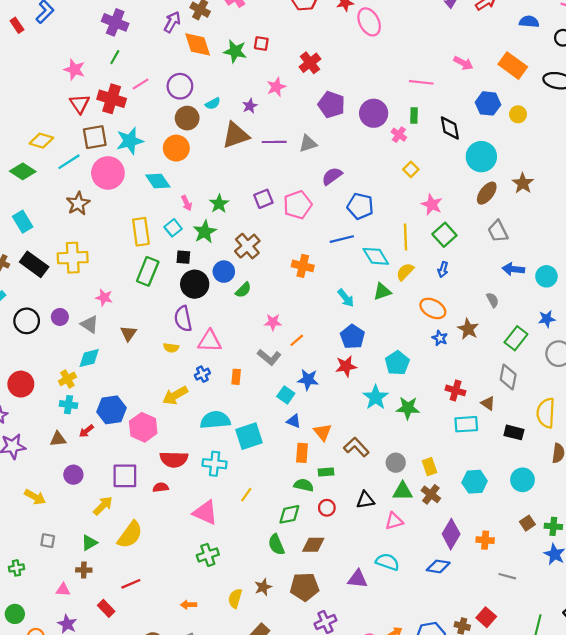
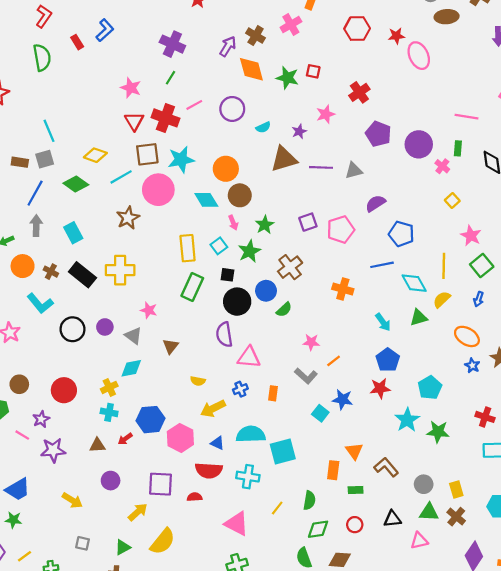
brown circle: (187, 118) -> (240, 195), moved
yellow semicircle: (171, 348) -> (198, 381), moved
blue triangle: (294, 421) -> (217, 443), moved
green semicircle: (304, 485) -> (309, 500), moved, turned 84

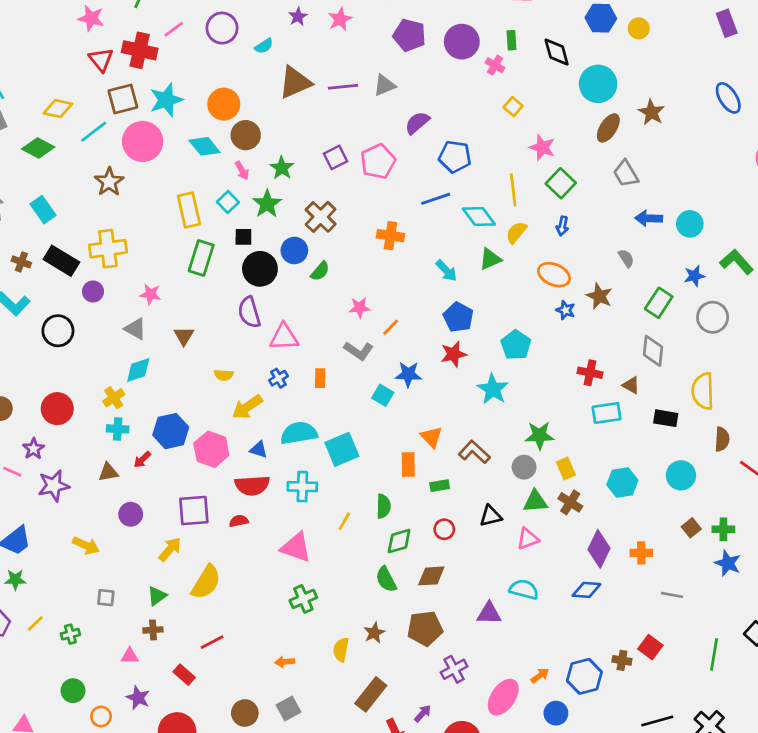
purple star: (299, 131) -> (298, 17), moved
purple circle: (105, 327) -> (93, 292), moved
green star: (438, 432) -> (539, 435), moved

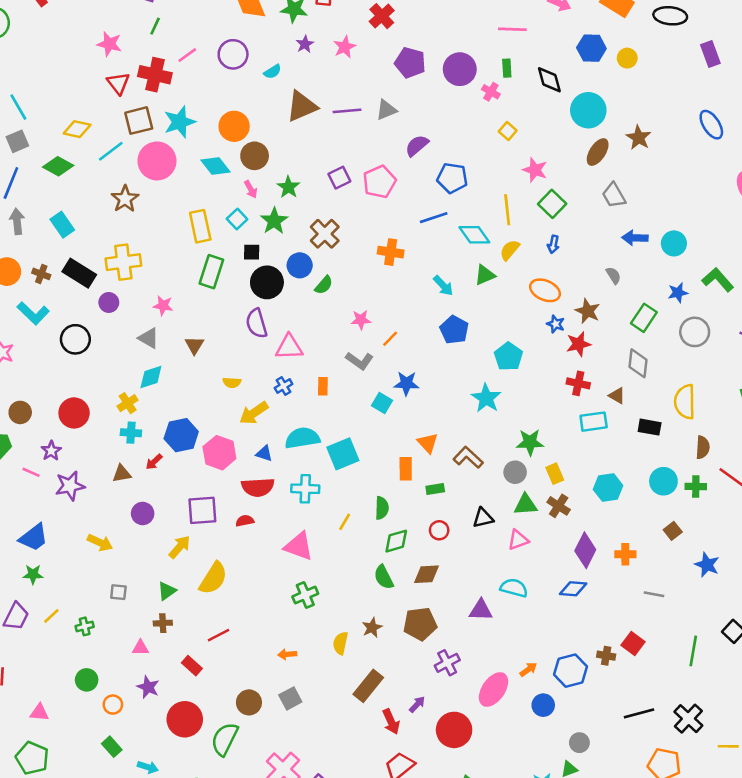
red star: (454, 354) -> (579, 344), moved
green cross: (723, 529) -> (696, 487), moved

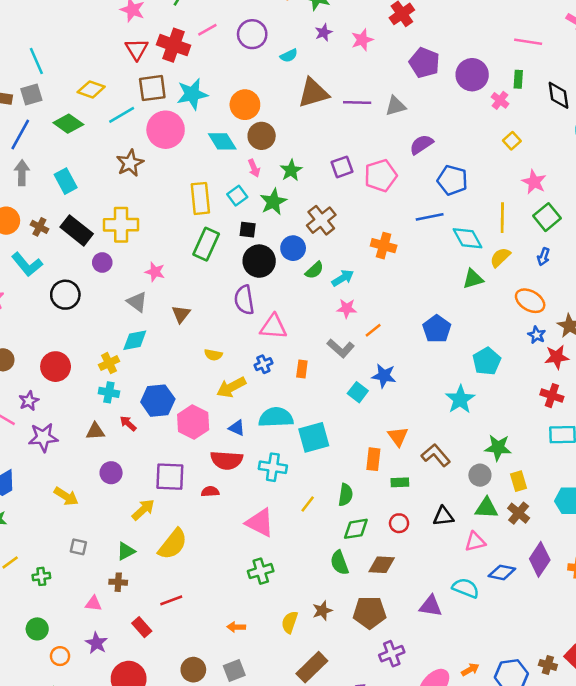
cyan arrow: (443, 286) -> (343, 278), moved, turned -85
red arrow: (154, 462) -> (128, 424), turned 78
blue diamond: (573, 589) -> (502, 572), moved

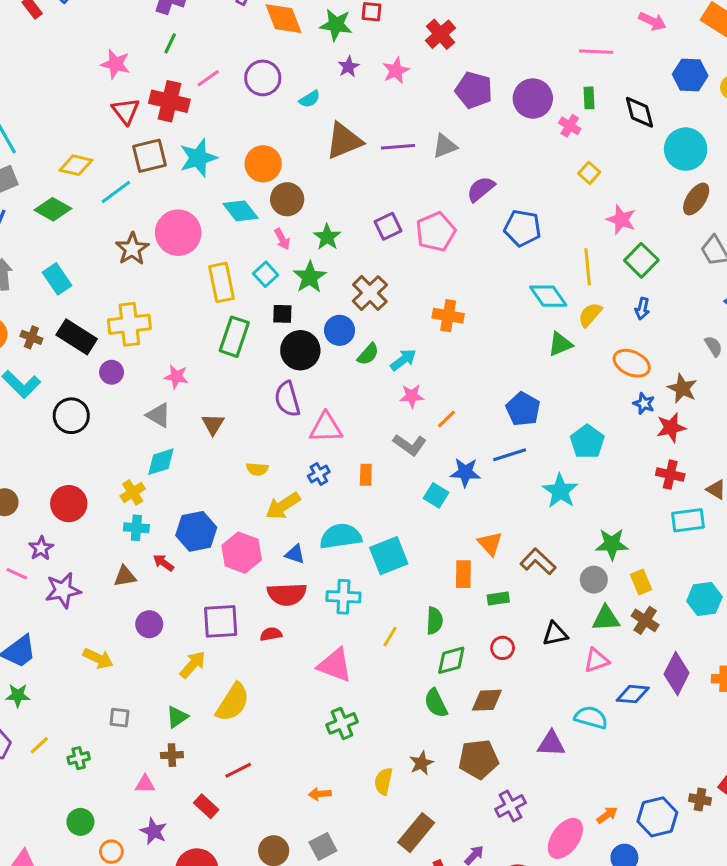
pink circle: (166, 130) -> (178, 233), moved
blue line: (430, 217) -> (510, 455), moved

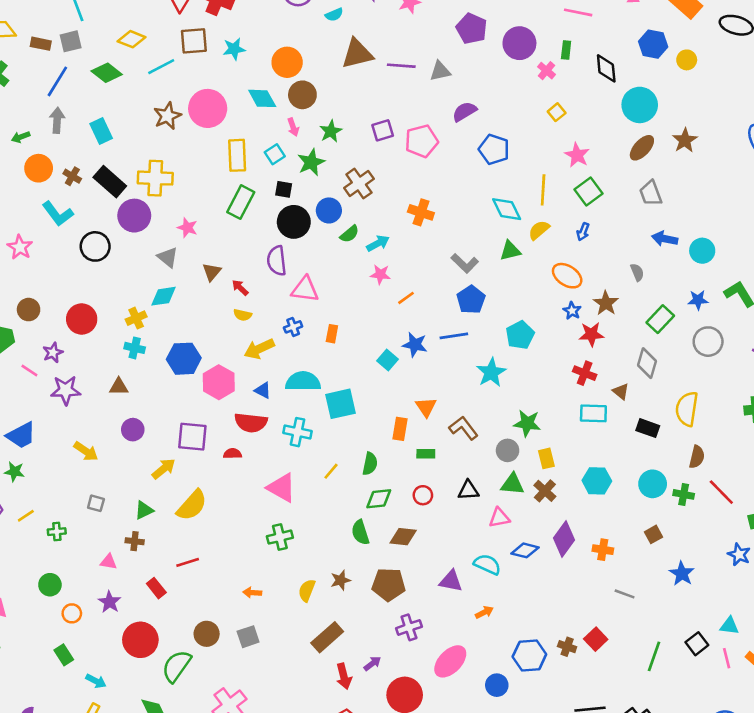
cyan star: (198, 158) -> (234, 49), size x0.7
purple circle: (112, 372) -> (134, 216), size x1.6
gray L-shape: (410, 445) -> (465, 263), moved
red arrow: (163, 563) -> (240, 288), moved
orange arrow: (607, 815) -> (484, 612), moved

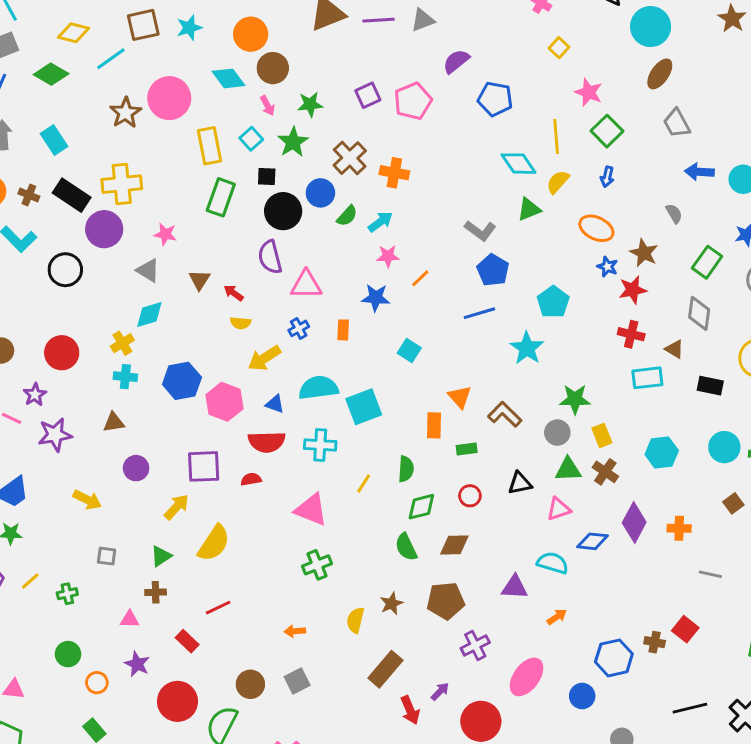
green star: (331, 131) -> (310, 104), turned 30
brown star: (685, 140) -> (732, 19), moved
orange cross: (421, 212) -> (394, 173), moved
blue star: (415, 345) -> (376, 298), moved

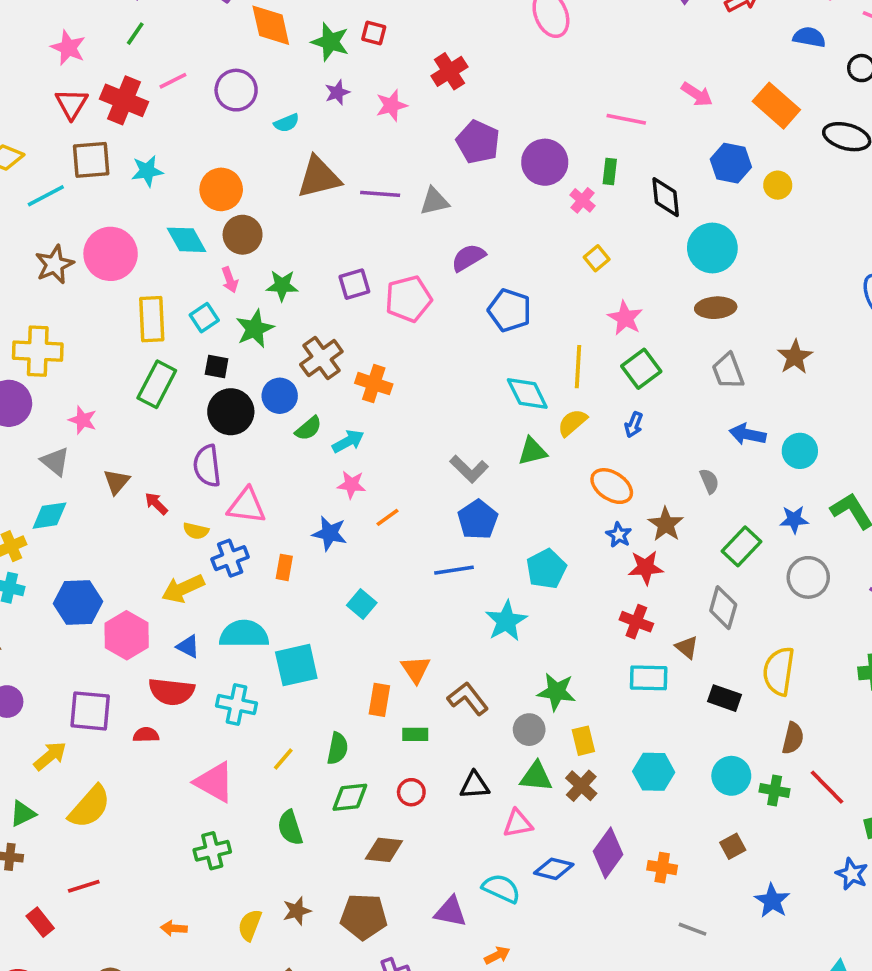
brown star: (732, 19) -> (795, 357), moved
brown ellipse: (660, 74) -> (716, 308), turned 44
yellow semicircle: (241, 323) -> (196, 531), moved
blue cross: (299, 328) -> (230, 558), size x1.4
green semicircle: (406, 547) -> (290, 828), moved

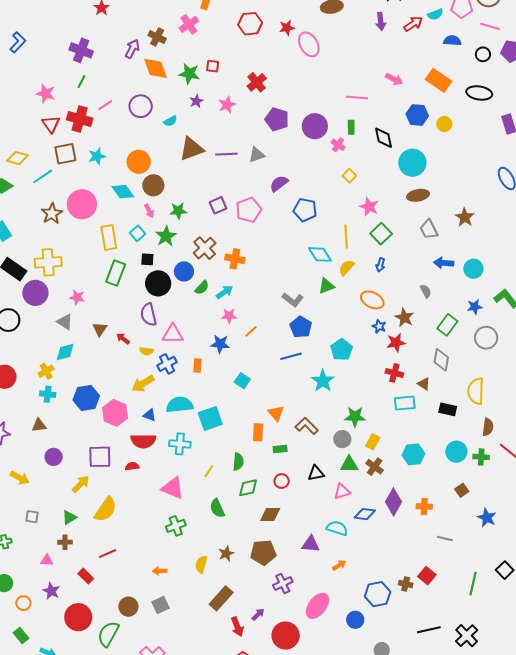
yellow rectangle: (583, 741) -> (373, 442), turned 49

